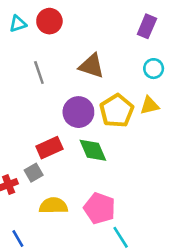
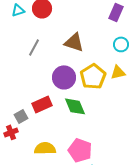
gray line: (39, 72) -> (34, 47), turned 48
gray square: (34, 173) -> (21, 116), moved

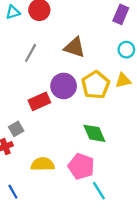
red rectangle: (42, 104) -> (39, 101), moved
green diamond: (75, 106) -> (94, 133), moved

